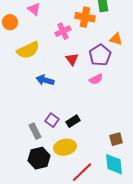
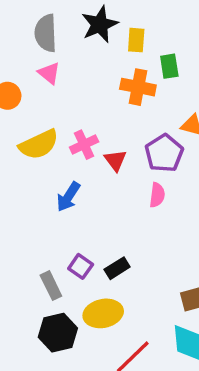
pink cross: (63, 31) -> (84, 145), moved
pink semicircle: (96, 79) -> (157, 195), turned -56
blue arrow: (45, 80) -> (68, 197), turned -72

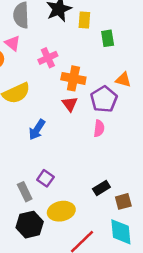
pink triangle: (49, 73) -> (13, 43), moved
orange cross: (138, 87) -> (73, 78), moved
pink cross: (84, 145) -> (48, 58), moved
black rectangle: (117, 268) -> (101, 188), moved

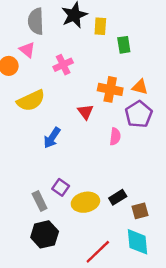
orange cross: (73, 78) -> (110, 89), moved
purple pentagon: (104, 99) -> (139, 114), moved
yellow ellipse: (61, 211) -> (85, 202), moved

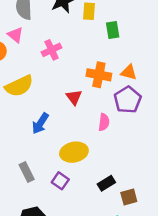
purple square: (61, 187) -> (60, 181), moved
gray rectangle: (40, 201) -> (27, 172), moved
yellow ellipse: (85, 202) -> (74, 152), moved

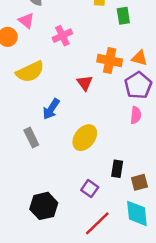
pink semicircle: (104, 122) -> (136, 115), moved
yellow ellipse: (74, 152) -> (85, 138), turned -40
gray rectangle: (27, 172) -> (31, 138), moved
purple square: (60, 181) -> (90, 189), moved
black rectangle: (106, 183) -> (117, 169), turned -49

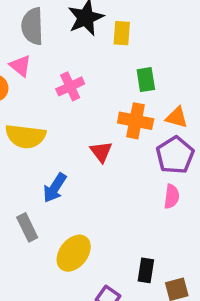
green rectangle: (123, 16) -> (146, 80), moved
yellow semicircle: (30, 72) -> (25, 136), turned 32
yellow ellipse: (85, 138) -> (74, 253), moved

